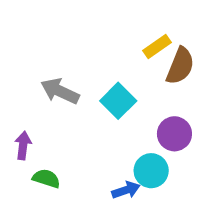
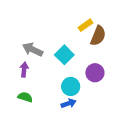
purple arrow: (23, 145) -> (24, 70), moved
cyan circle: (151, 171) -> (71, 86), moved

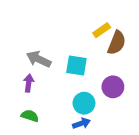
cyan square: (64, 55) -> (76, 65), turned -36

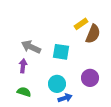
purple circle: (113, 87) -> (90, 78), moved
cyan circle: (84, 103) -> (57, 84), moved

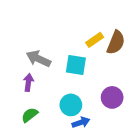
yellow rectangle: (81, 24) -> (95, 40), moved
green semicircle: (24, 92) -> (30, 115), turned -56

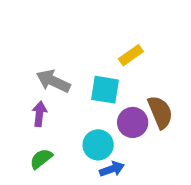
brown semicircle: (116, 42) -> (160, 112), moved, turned -45
purple circle: (112, 97) -> (133, 122), moved

